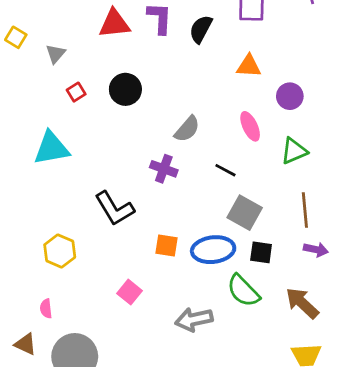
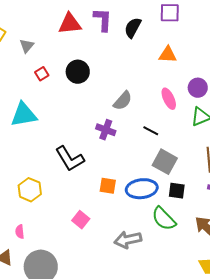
purple circle: (290, 96) -> (198, 88), moved

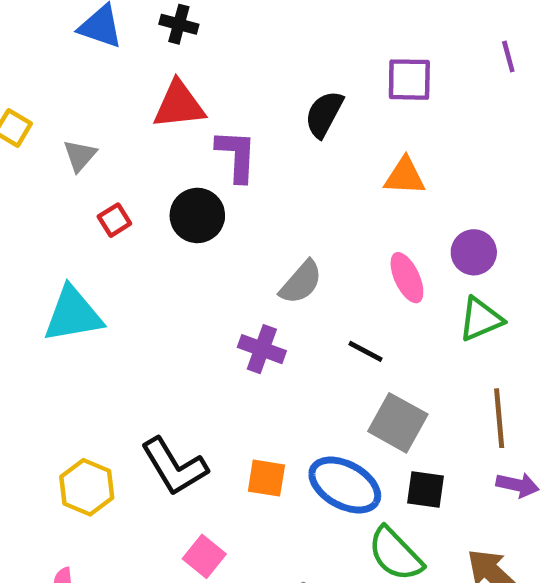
purple L-shape: (103, 20) -> (237, 156), moved
black L-shape: (70, 159) -> (174, 467), moved
blue ellipse: (142, 189) -> (345, 485), turned 36

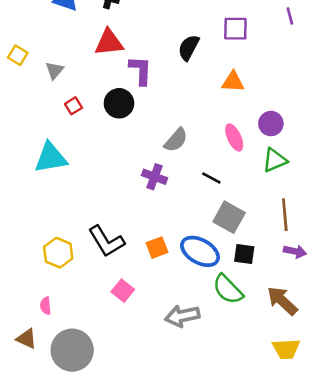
orange square: (266, 478) -> (157, 248), turned -30

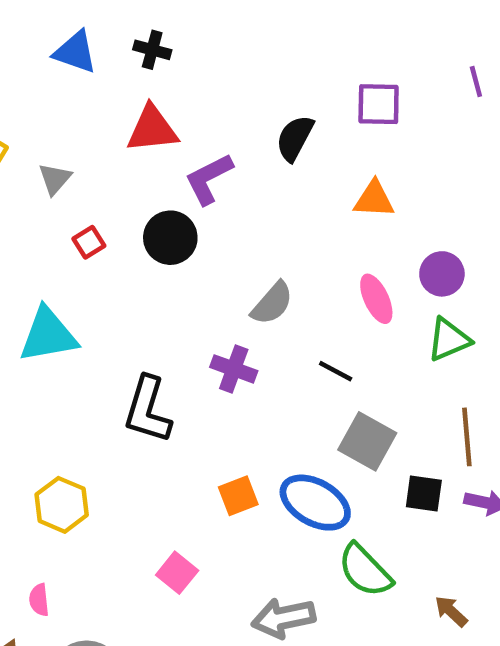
purple L-shape: (141, 70) -> (209, 179), turned -120
black L-shape: (106, 241) -> (148, 410), moved, turned 48
black square: (244, 254) -> (424, 493), moved
brown arrow: (282, 301) -> (451, 611), moved, size x0.6

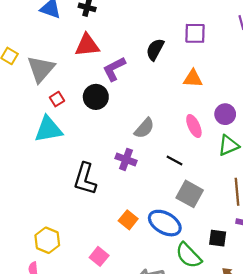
gray triangle: (55, 179) -> (41, 69), size x1.8
cyan triangle: (48, 335) -> (48, 129), moved
black square: (424, 493) -> (218, 238), moved
orange square: (238, 496) -> (128, 220), turned -30
yellow hexagon: (62, 505) -> (47, 240), moved

